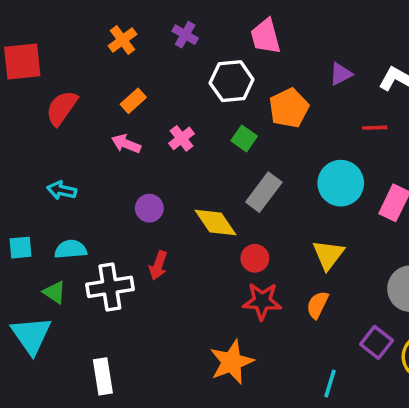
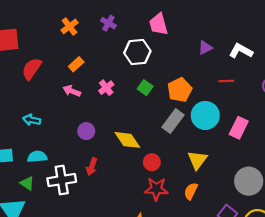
orange pentagon: (289, 108) -> (180, 90), moved
gray rectangle: (264, 192) -> (173, 121), moved

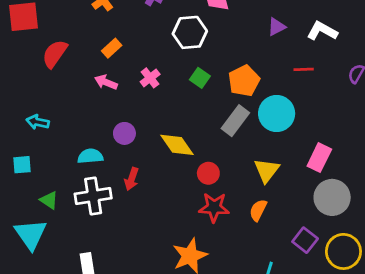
cyan arrow: (32, 120) -> (38, 122), moved
pink rectangle: (239, 128) -> (319, 158), moved
cyan semicircle: (37, 157) -> (90, 156), moved

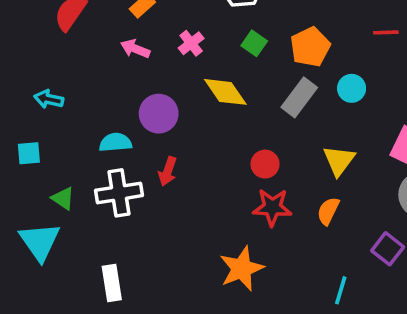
cyan circle: (277, 114) -> (352, 88), size x0.6
purple circle: (124, 133) -> (159, 114), size x1.4
yellow diamond: (177, 145) -> (225, 92), moved

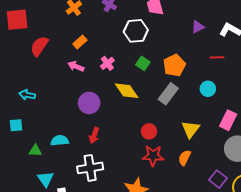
cyan circle: (352, 88) -> (208, 89), moved
cyan semicircle: (115, 142) -> (60, 141), moved
white cross: (119, 193) -> (90, 168), moved
green triangle: (63, 198) -> (35, 151), turned -32
cyan triangle: (40, 242) -> (45, 179), moved, size x0.7

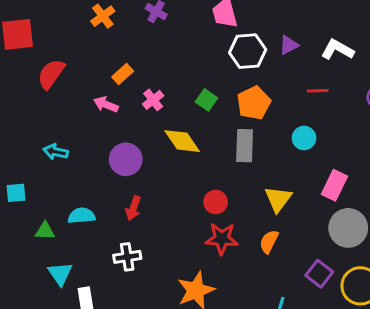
white hexagon: (136, 31) -> (248, 51), moved
orange rectangle: (80, 42) -> (123, 74), moved
gray rectangle: (168, 94) -> (245, 146), turned -35
cyan arrow: (27, 95) -> (56, 152), moved
white cross: (90, 168) -> (127, 257), size x0.7

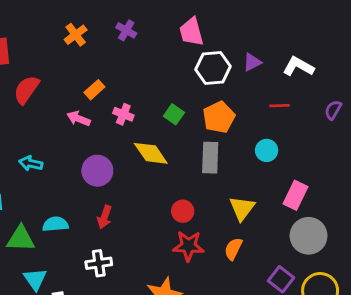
pink cross: (153, 100) -> (123, 114), turned -30
green triangle: (45, 231) -> (21, 239), size x1.5

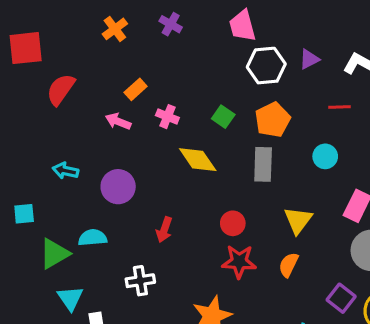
purple circle: (97, 171) -> (118, 187), moved
red arrow: (105, 217) -> (164, 230), moved
green triangle: (21, 239) -> (54, 254), turned -32

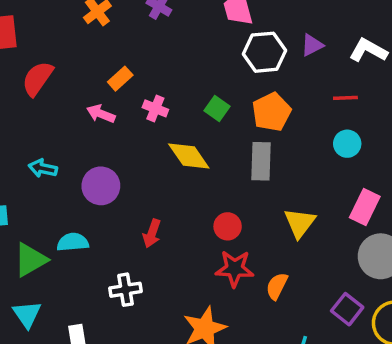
cyan circle: (325, 156) -> (347, 144), moved
orange semicircle: (289, 265) -> (277, 286), moved
cyan triangle: (70, 298) -> (27, 314), moved

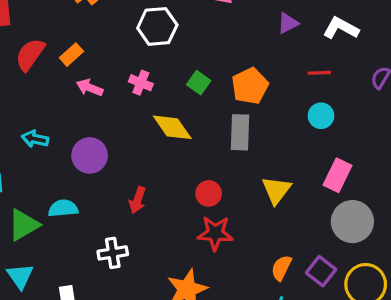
white hexagon: (264, 52) -> (157, 26), moved
orange rectangle: (120, 79) -> (71, 55), moved
orange semicircle: (277, 286) -> (281, 268), moved

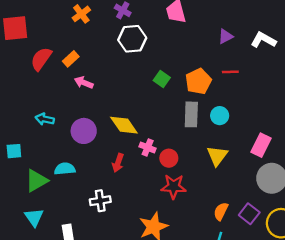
red line: (319, 73) -> (230, 72), moved
pink cross: (141, 83) -> (148, 148), moved
cyan circle: (321, 116) -> (220, 116), moved
yellow diamond: (172, 127) -> (124, 125), moved

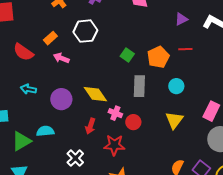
white hexagon: (132, 39) -> (85, 31), moved
red semicircle: (41, 59) -> (23, 52), moved, turned -90
gray rectangle: (191, 114) -> (139, 86), moved
red star: (174, 187) -> (114, 145), moved
white cross: (100, 201) -> (75, 158), turned -36

